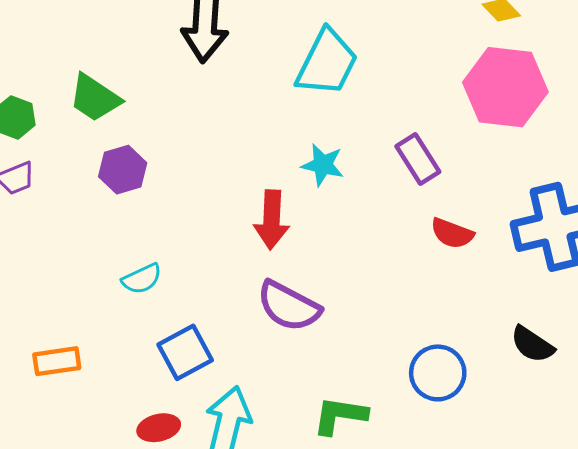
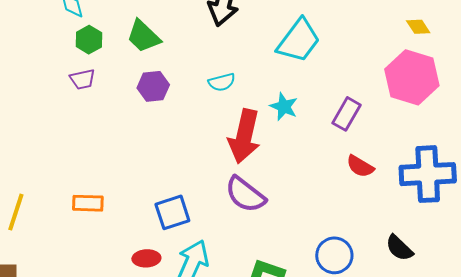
purple rectangle: (418, 159) -> (347, 114), turned 52
red arrow: (272, 220) -> (244, 136), size x1.4
cyan semicircle: (142, 279) -> (222, 82), moved

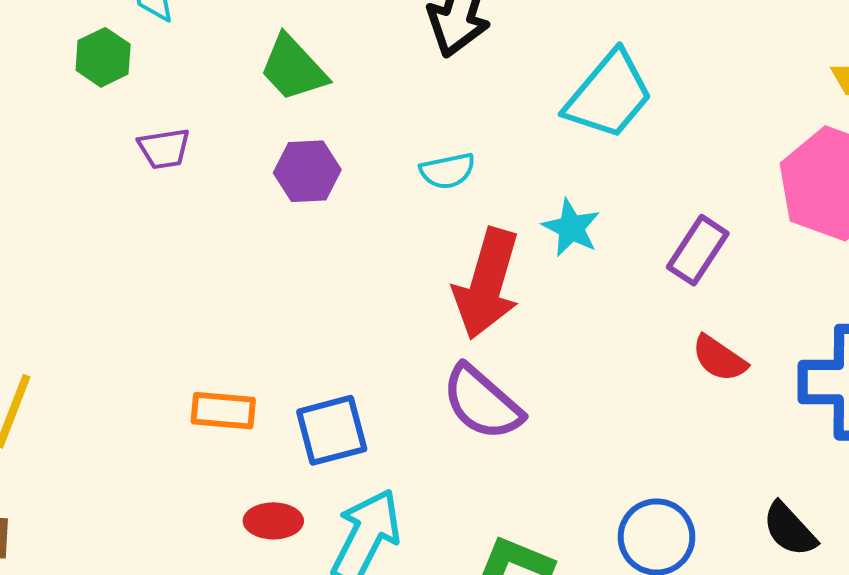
green hexagon: (89, 40) -> (103, 57), moved
orange rectangle: (88, 203) -> (223, 411), moved

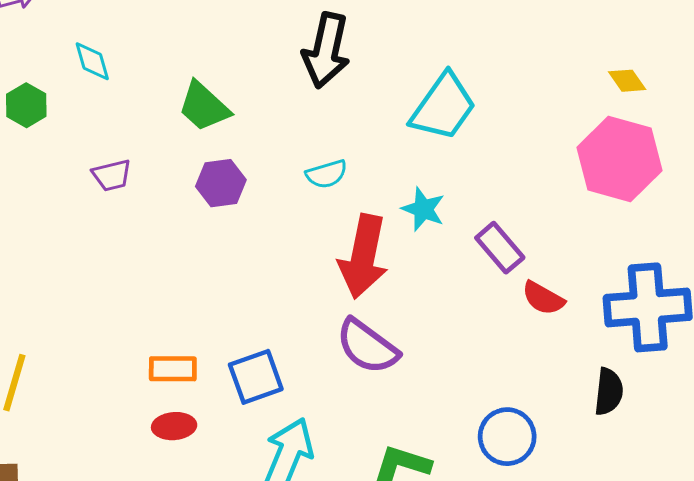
green hexagon: (103, 57) -> (26, 105), moved
purple rectangle: (698, 250) -> (500, 248), moved, turned -69
red ellipse: (273, 521) -> (174, 426), moved
black semicircle: (790, 529) -> (609, 392), moved, turned -126

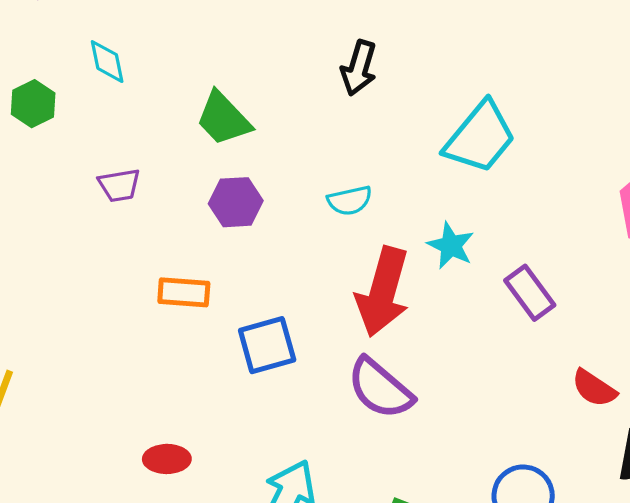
black arrow: (326, 50) -> (359, 68), size x0.7
red semicircle: (543, 298) -> (594, 388), moved
orange rectangle: (173, 369) -> (184, 292), moved
blue square: (256, 377) -> (267, 345), moved

